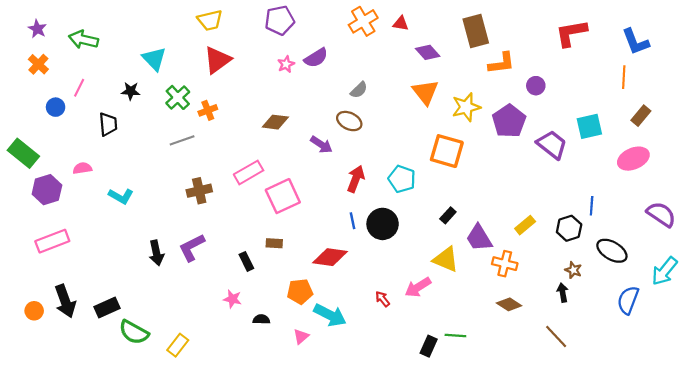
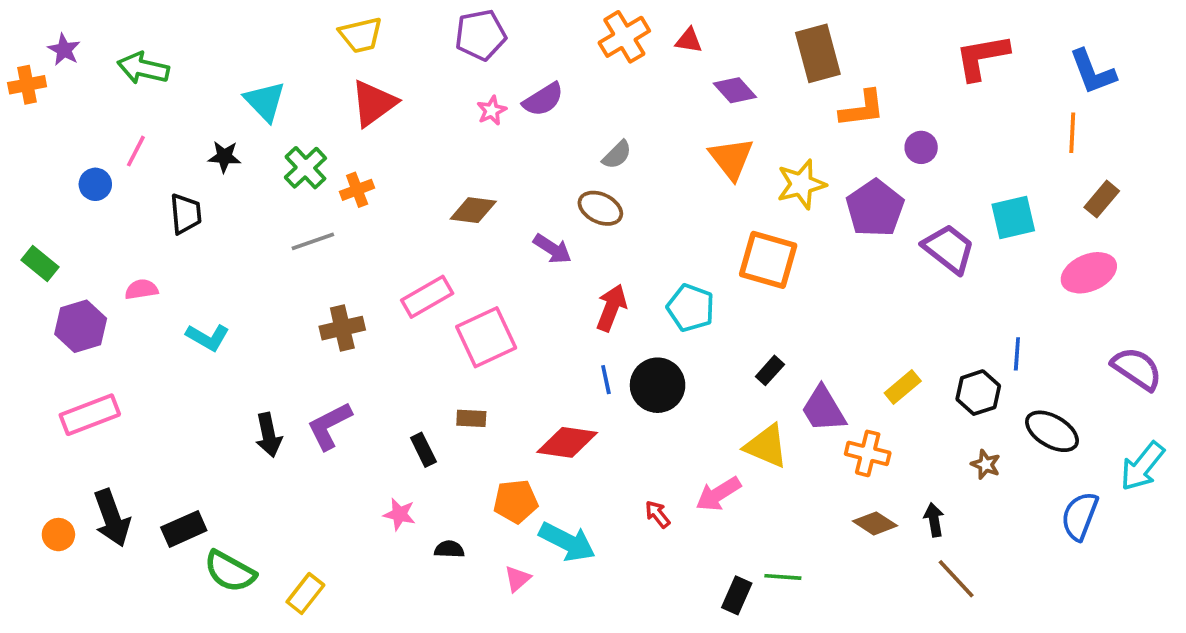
orange cross: (38, 64) -> (27, 85), moved, turned 36
green rectangle: (23, 153) -> (40, 264), size x0.7
black arrow: (563, 293) -> (934, 520), moved

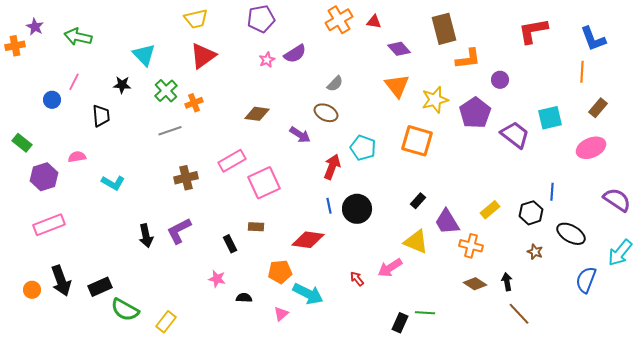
cyan pentagon: (691, 308) -> (363, 148), moved

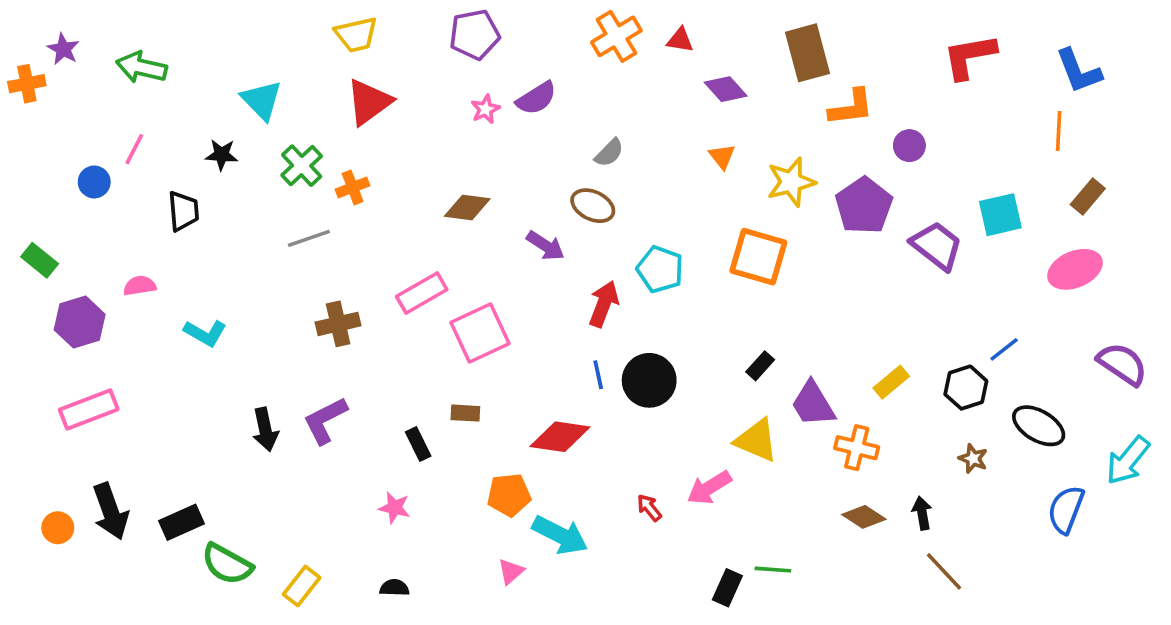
orange triangle: (397, 86) -> (722, 156), size x0.6
blue line: (552, 192) -> (1004, 349), turned 48
black semicircle: (244, 298) -> (394, 588), moved

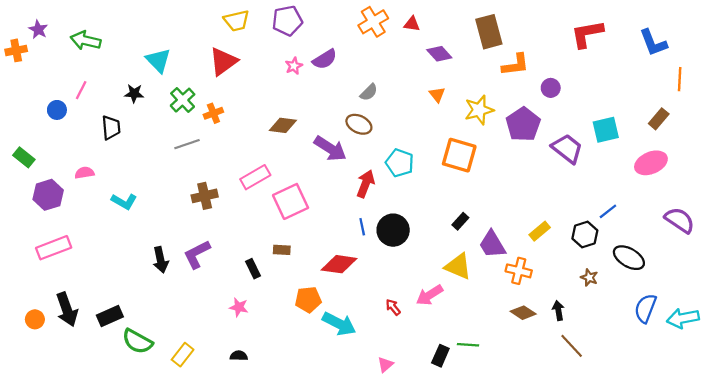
yellow trapezoid: (356, 35) -> (237, 21), moved
orange line: (1059, 131) -> (680, 79), moved
purple arrow: (545, 246) -> (330, 149), size x1.4
cyan arrow: (1128, 460) -> (683, 318), moved, turned 40
pink triangle: (511, 571) -> (385, 365), moved

